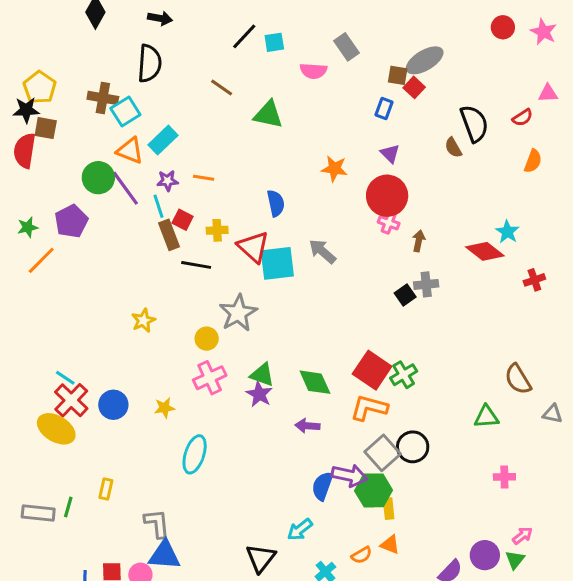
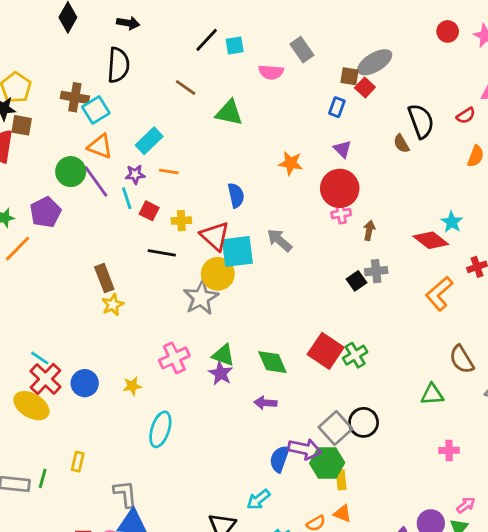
cyan rectangle: (163, 140) -> (149, 141), moved
pink cross: (389, 223) -> (341, 214), turned -30
brown rectangle: (169, 235) -> (104, 278), moved
yellow circle: (207, 339) -> (218, 274), moved, size x1.5
orange L-shape: (369, 408) -> (439, 293), moved, turned -56

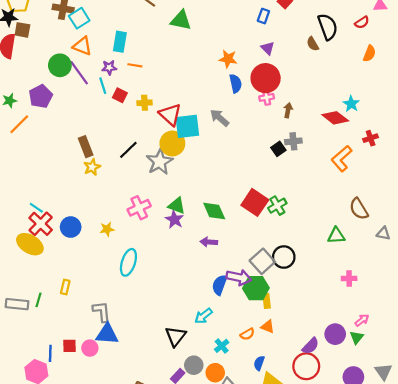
cyan rectangle: (149, 141) -> (120, 42), turned -36
blue semicircle: (236, 195) -> (236, 83), moved
black line: (162, 253) -> (128, 150), moved, turned -54

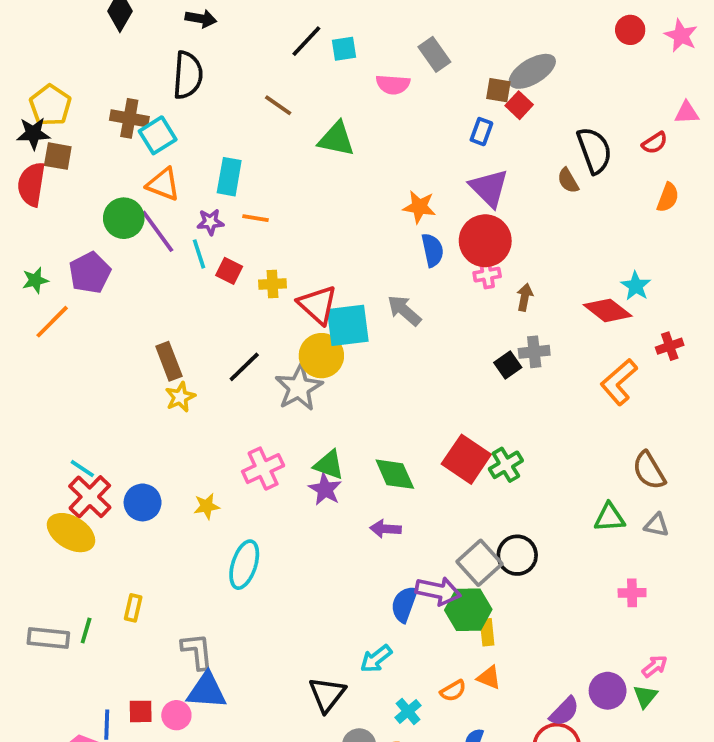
purple triangle: (268, 48) -> (489, 188), size x1.6
gray triangle: (383, 233) -> (657, 525), moved

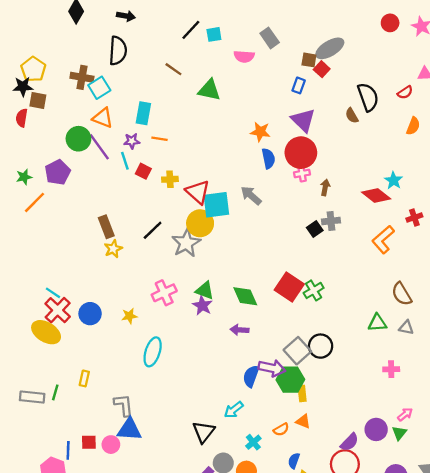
red semicircle: (31, 184) -> (22, 118), size x0.7

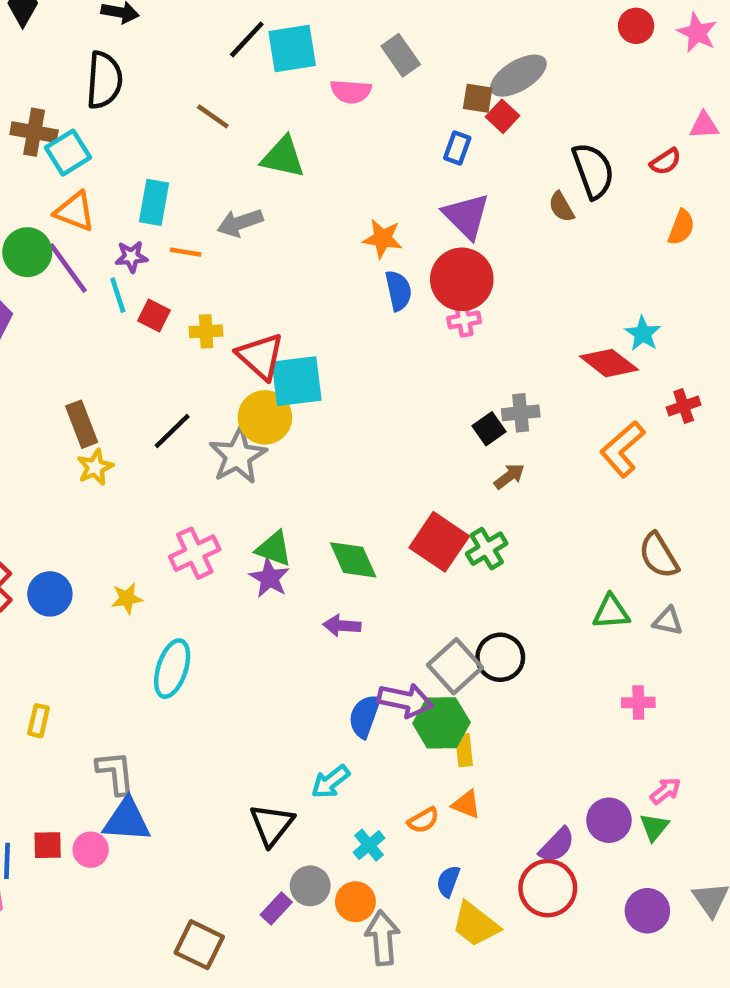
cyan square: (214, 34) -> (292, 48), size x1.6
brown arrow: (325, 187) -> (509, 476), moved, turned 42
gray arrow: (251, 195) -> (240, 223), moved, turned -60

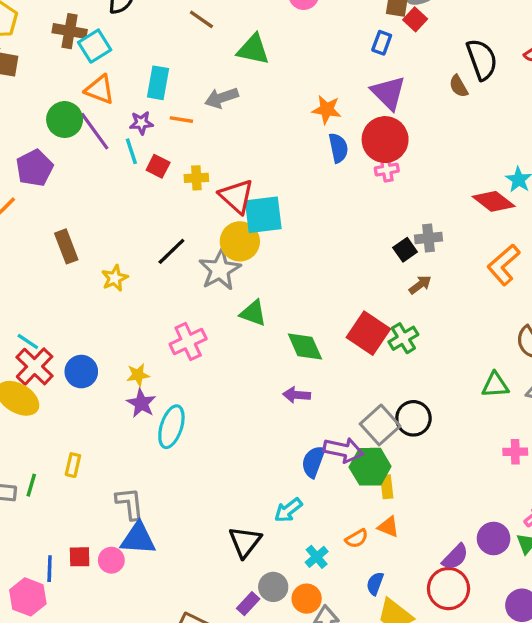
brown rectangle: (82, 424) -> (66, 246), moved
green triangle: (274, 549) -> (253, 313), moved
purple star: (269, 578) -> (141, 403), moved

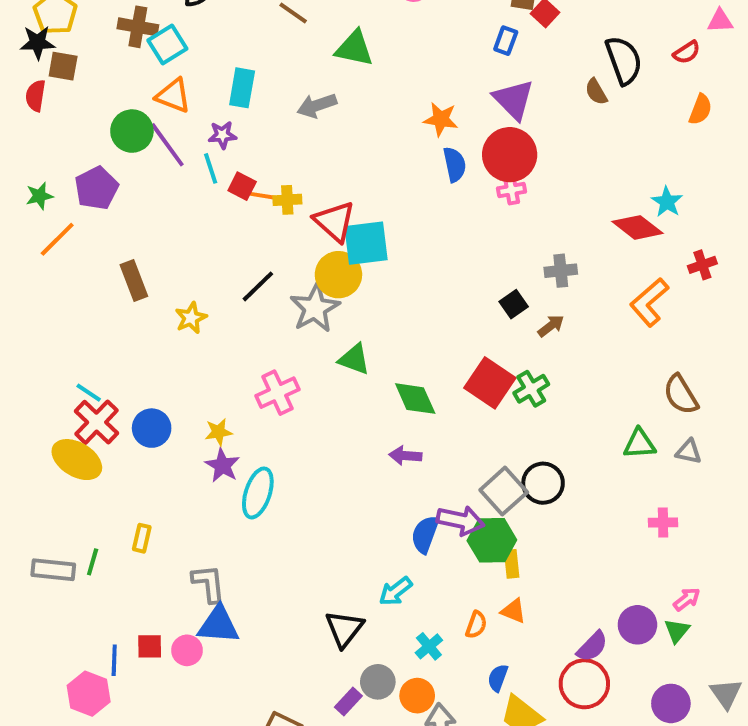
orange line: (181, 120) -> (264, 196), moved
black square: (405, 250) -> (514, 304), moved
orange semicircle: (357, 538) -> (476, 625), turned -40

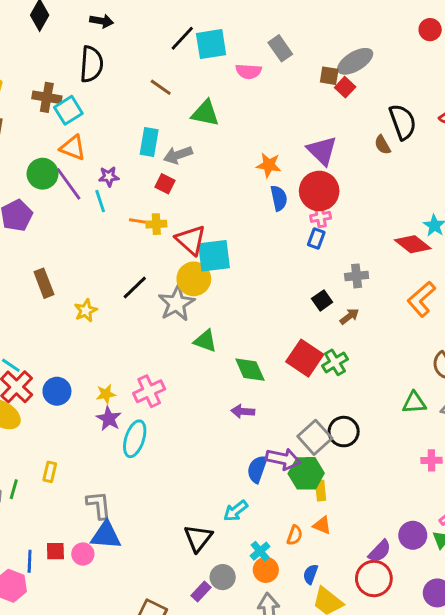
blue rectangle: (506, 41) -> (316, 239), moved
cyan rectangle: (242, 88) -> (149, 142), moved
red square: (242, 186) -> (165, 184), moved
pink cross: (277, 393) -> (149, 391), moved
orange circle: (417, 696) -> (266, 570), moved

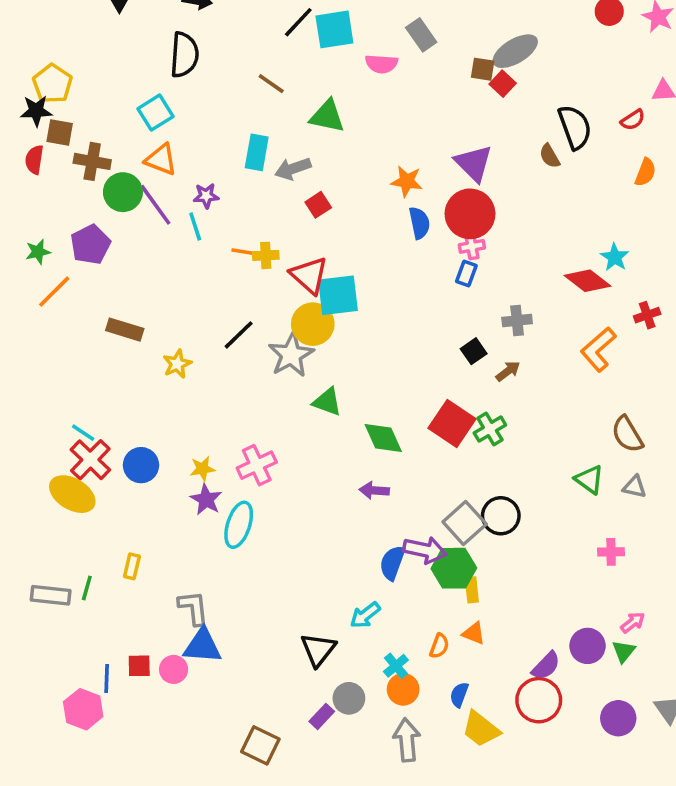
brown cross: (47, 97) -> (92, 161), moved
red square: (165, 184) -> (318, 205), moved, turned 30
brown rectangle: (44, 283) -> (125, 330), turned -52
green triangle: (414, 403) -> (589, 480), turned 40

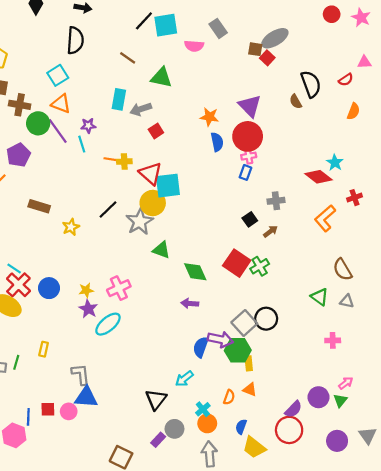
cyan ellipse: (239, 525) -> (108, 324), turned 32

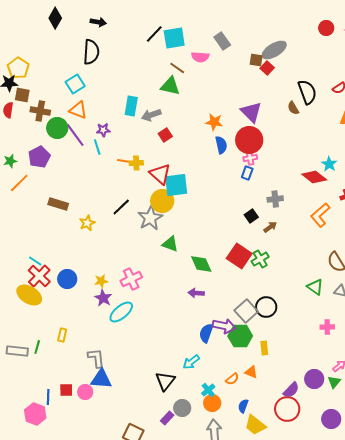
brown line: (128, 58) -> (177, 68), moved
yellow rectangle: (249, 363) -> (264, 348), moved
orange semicircle: (229, 397) -> (232, 379), turned 32

